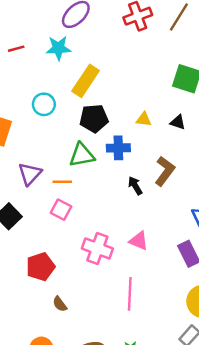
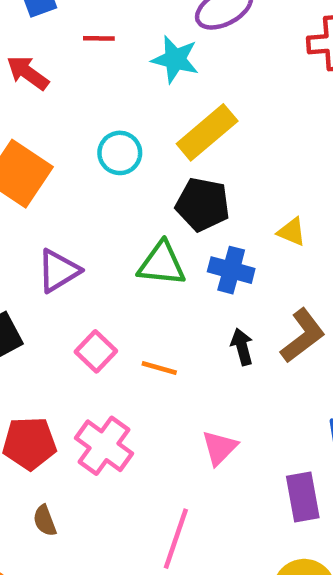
orange line: (62, 182) -> (159, 368), moved
pink triangle: (139, 241) -> (220, 448), turned 36
pink cross: (97, 248) -> (104, 446), moved

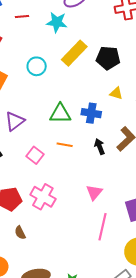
black pentagon: (203, 204) -> (108, 58), moved
orange line: (159, 368) -> (65, 145), moved
pink line: (176, 539) -> (103, 227), moved

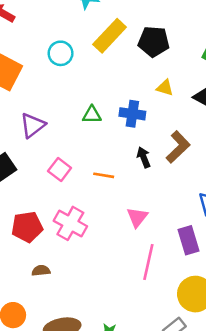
green triangle: (60, 114) -> (92, 115), size x0.7
orange line: (65, 145) -> (104, 175), moved
brown semicircle: (20, 233) -> (41, 271), turned 112

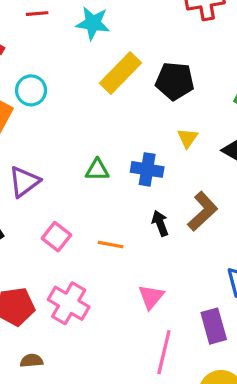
cyan circle: (61, 53) -> (31, 90), moved
yellow triangle: (165, 88) -> (188, 138), turned 48

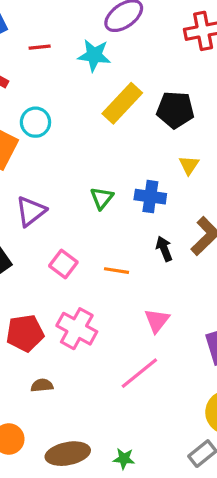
green triangle: (97, 170) -> (102, 198), turned -50
pink line: (164, 352) -> (139, 373), moved, turned 39

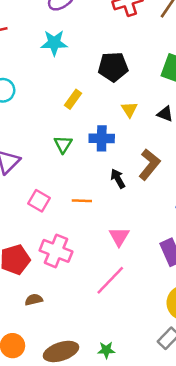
cyan star: (94, 55) -> (54, 43), moved
yellow rectangle: (122, 103) -> (73, 99), moved, size x0.6

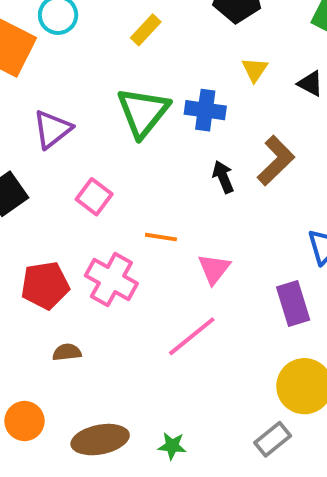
yellow rectangle: (73, 99) -> (146, 30), moved
green triangle: (63, 144) -> (143, 112), size x1.8
orange line: (82, 201) -> (161, 237), moved

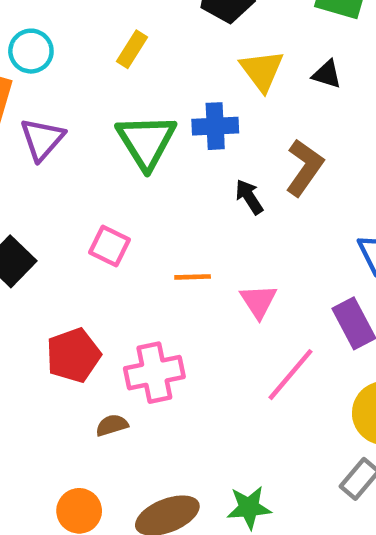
yellow triangle: (255, 70) -> (262, 71), size x1.5
purple triangle: (52, 129) -> (42, 139), moved
pink cross: (111, 279) -> (154, 373), moved, turned -30
pink line: (192, 336) -> (290, 375), moved
green star: (172, 446) -> (249, 508), size x1.4

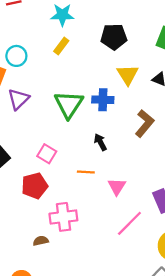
yellow rectangle: (132, 49) -> (61, 46), moved
black arrow: (249, 197) -> (100, 142), moved
red pentagon: (73, 355) -> (35, 186), moved

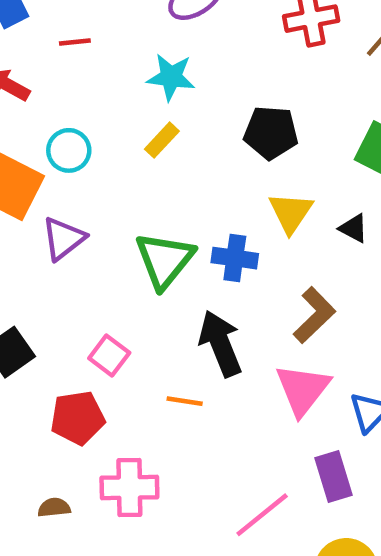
black arrow: (100, 142) -> (220, 344), size x1.8
pink triangle: (117, 186) -> (303, 389), moved, size x1.5
brown semicircle: (41, 241) -> (54, 507), moved

